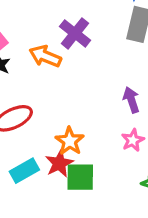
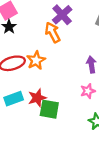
orange arrow: (45, 56) -> (53, 32), moved, turned 30
orange star: (70, 141) -> (36, 60), moved

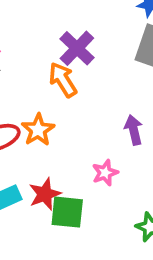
pink star: (88, 91) -> (105, 173), moved

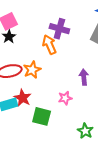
purple cross: (77, 48) -> (59, 29), turned -36
red star: (45, 194) -> (23, 98), moved, turned -30

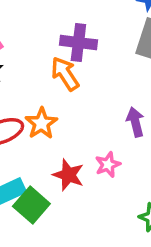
red star: (23, 98) -> (68, 175), moved
green square: (42, 116) -> (31, 205), moved, turned 36

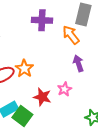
orange arrow: (65, 74) -> (71, 35), moved

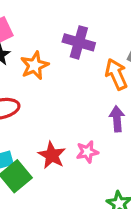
orange star: (24, 69) -> (35, 65), moved

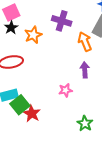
red star: (52, 155) -> (32, 114), moved

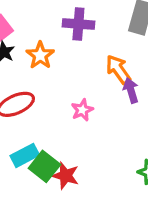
orange arrow: (85, 42) -> (118, 69), moved
pink star: (66, 90) -> (82, 110), moved

